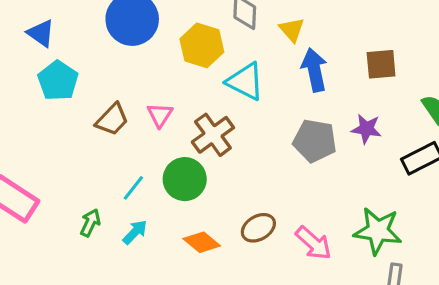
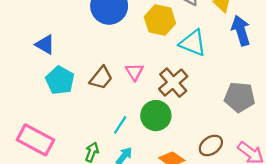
blue triangle: (41, 33) -> (45, 45), moved
cyan pentagon: (58, 81) -> (60, 80), moved
gray pentagon: (315, 141) -> (240, 97), moved

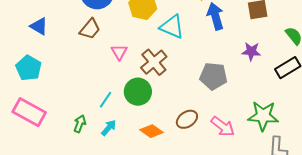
brown trapezoid: (101, 78) -> (90, 29), moved
cyan pentagon: (60, 80) -> (29, 68), moved

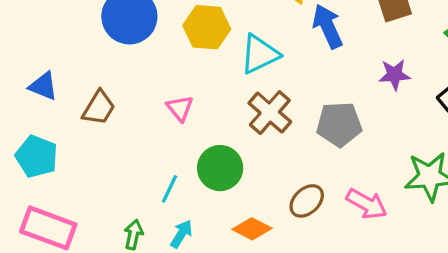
cyan triangle: (172, 27) -> (260, 54), turned -40
brown trapezoid: (90, 29) -> (99, 108), moved
brown cross: (154, 62) -> (270, 113), moved

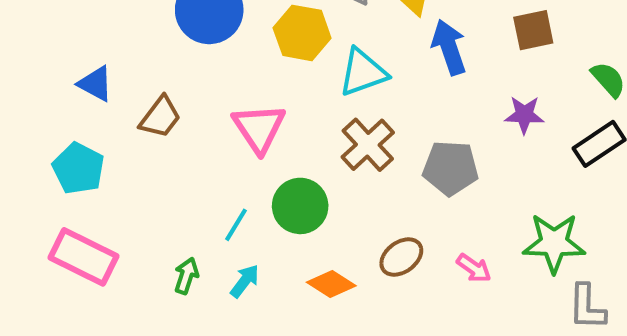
pink triangle: (180, 108) -> (259, 128), size x1.6
pink arrow: (367, 204) -> (474, 268), size x0.7

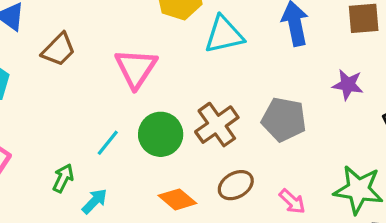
brown cross: (368, 145) -> (217, 125), moved
cyan arrow: (245, 281) -> (95, 201), moved

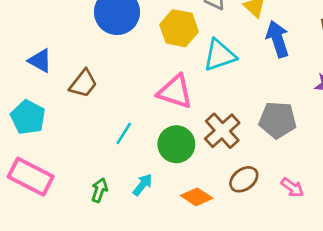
pink triangle: (136, 68) -> (175, 92), moved, turned -39
cyan line: (108, 143) -> (124, 133), moved
cyan arrow: (95, 201) -> (143, 185), moved

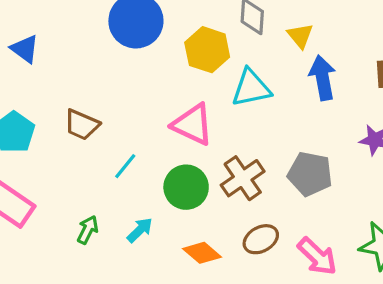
blue triangle: (40, 61) -> (25, 49), moved
brown trapezoid: (83, 84) -> (82, 125), moved, turned 68
pink arrow: (292, 187) -> (317, 256), size x1.5

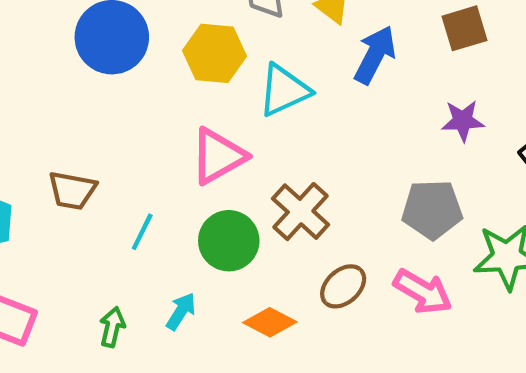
blue arrow: (323, 78) -> (375, 55), turned 51
pink triangle: (193, 124) -> (218, 156), turned -42
gray pentagon: (310, 174) -> (432, 209), moved

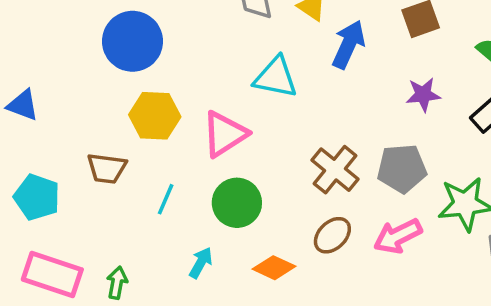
yellow hexagon: (214, 53) -> (155, 116), moved
cyan triangle: (284, 90) -> (276, 77), turned 39
brown cross: (301, 212) -> (335, 170), moved
pink arrow: (423, 292) -> (398, 236), turned 126
green arrow: (112, 327) -> (117, 283), moved

